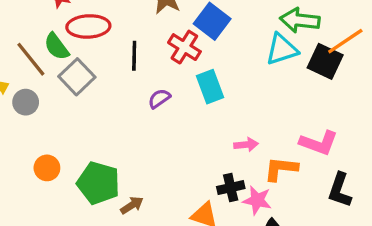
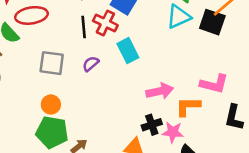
black line: (134, 56) -> (84, 27), moved
gray square: (77, 77) -> (52, 63), moved, turned -32
pink arrow: (246, 145) -> (160, 91), size x1.5
orange circle: (47, 168) -> (51, 104), moved

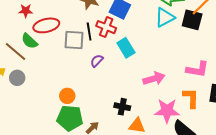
gray square: (52, 63) -> (74, 40), moved
orange L-shape: (188, 106) -> (191, 98), moved, turned 95
black cross: (152, 125) -> (122, 107), moved, turned 35
pink star: (173, 132) -> (167, 111), size x1.4

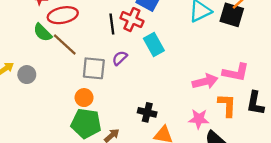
gray square: (74, 40) -> (94, 68), moved
brown line: (16, 52) -> (65, 45), moved
pink arrow: (154, 79) -> (205, 81), moved
pink star: (167, 111) -> (199, 119), size x0.7

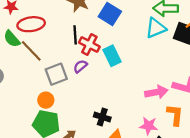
red cross: (132, 20) -> (89, 45), moved
gray square: (94, 68) -> (56, 74), turned -30

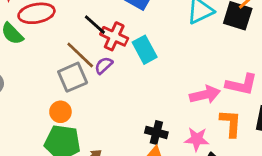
black line: (75, 35) -> (95, 25), turned -42
brown line: (31, 51) -> (80, 55), moved
black cross: (102, 117) -> (156, 132), moved

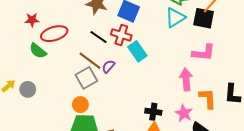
red cross: (114, 36) -> (121, 35), moved
pink L-shape: (242, 84) -> (204, 53), moved
pink arrow: (205, 95) -> (186, 79), turned -75
pink star: (197, 139) -> (184, 113), turned 30

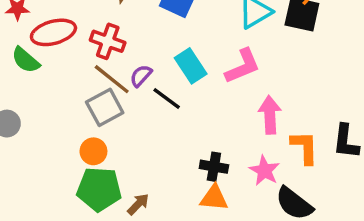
red cross: (121, 35) -> (108, 41), moved
black line: (98, 37) -> (167, 98), moved
pink L-shape: (204, 53) -> (243, 66), moved, turned -30
purple semicircle: (108, 66) -> (141, 76), moved

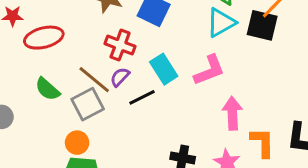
red cross: (108, 41) -> (120, 45), moved
green semicircle: (26, 60) -> (47, 89), moved
black line: (167, 98) -> (142, 97), turned -64

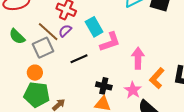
pink L-shape: (209, 70) -> (110, 42), moved
black line: (142, 97) -> (79, 59), moved
orange L-shape: (263, 142) -> (157, 78), turned -140

